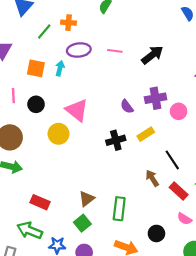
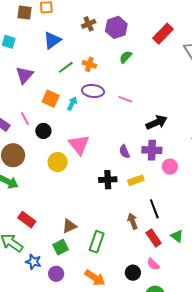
black arrow: (152, 55) -> (156, 122), moved
pink line: (13, 96) -> (25, 118), turned -40
black circle: (156, 233) -> (133, 273), moved

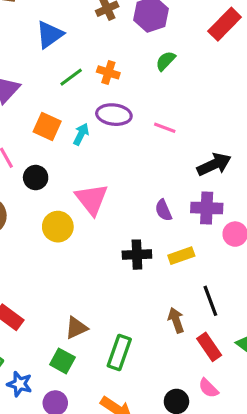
green square: (61, 247) -> (62, 361), turned -35

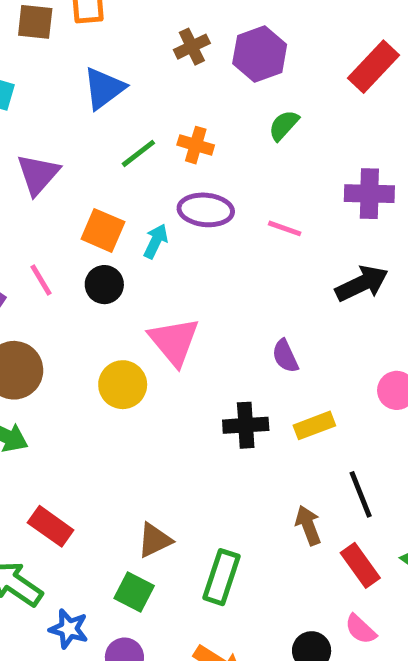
black circle: (36, 178) -> (104, 285), moved
purple cross: (207, 208) -> (369, 194), moved

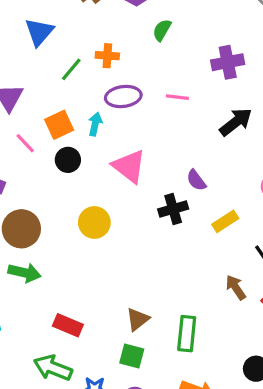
orange square: (103, 230) -> (59, 125), turned -36
pink line: (41, 280) -> (25, 143), moved
pink triangle: (174, 341) -> (129, 166), moved
black cross: (246, 425) -> (173, 209), moved

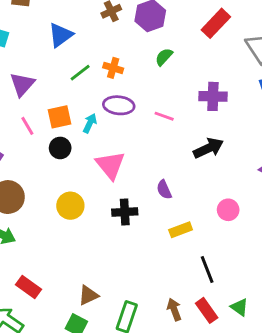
black cross: (173, 209) -> (125, 212), moved
brown arrow: (236, 287) -> (174, 309), moved

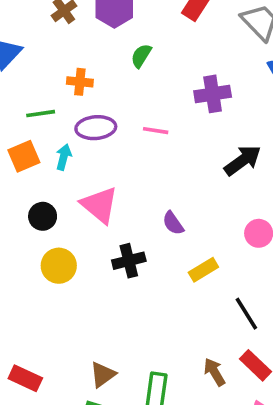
green line: (80, 73) -> (41, 114), moved, turned 40
black circle: (60, 148) -> (43, 216), moved
black arrow: (208, 148) -> (243, 160), moved

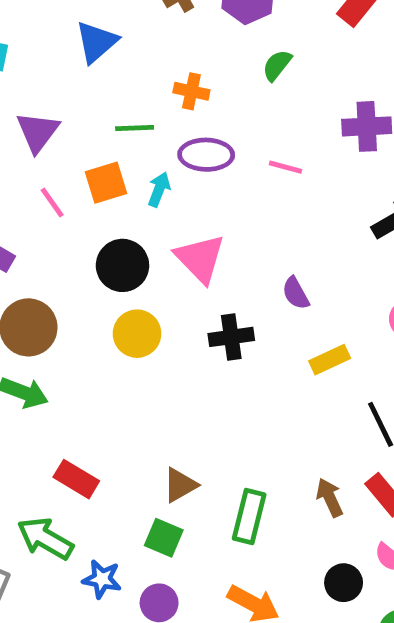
black circle: (43, 216) -> (122, 265), size x1.4

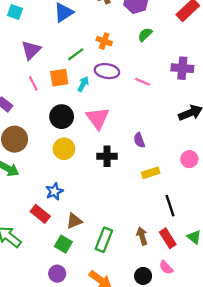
green line: (135, 128) -> (76, 54), turned -42
red rectangle: (76, 479) -> (40, 214), moved
blue star: (102, 579) -> (54, 191), moved, turned 30

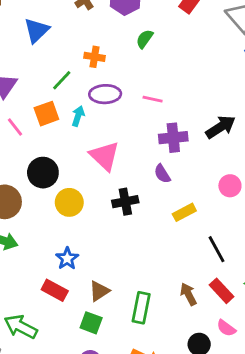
purple cross: (182, 68) -> (173, 138), moved
black circle: (62, 117) -> (43, 173), moved

